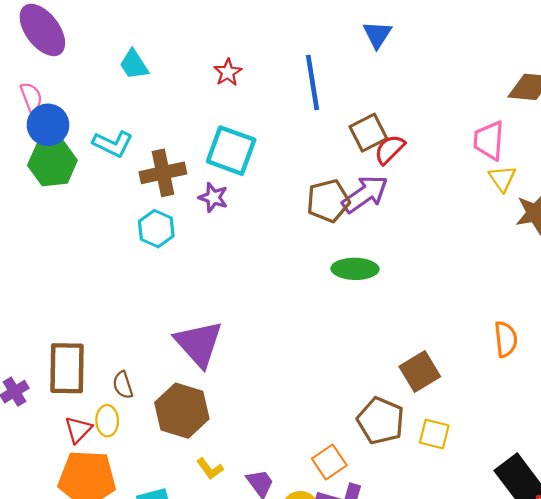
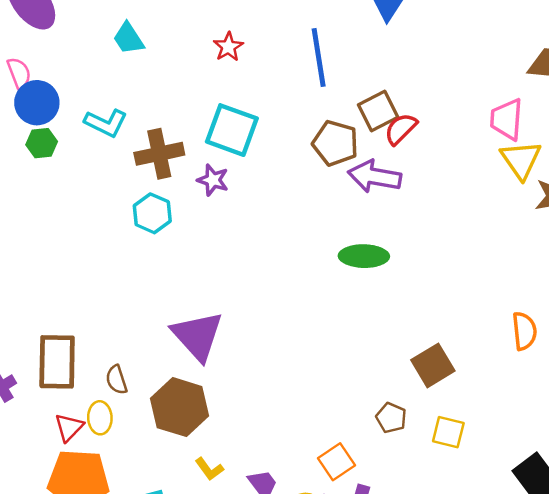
green hexagon: (52, 163) -> (42, 143), size x0.6
yellow triangle: (502, 178) -> (521, 160), size x1.4
purple arrow: (365, 194) -> (375, 176), turned -135
brown pentagon: (328, 201) -> (335, 143), moved, turned 30
brown pentagon: (381, 421) -> (391, 418), size x0.6

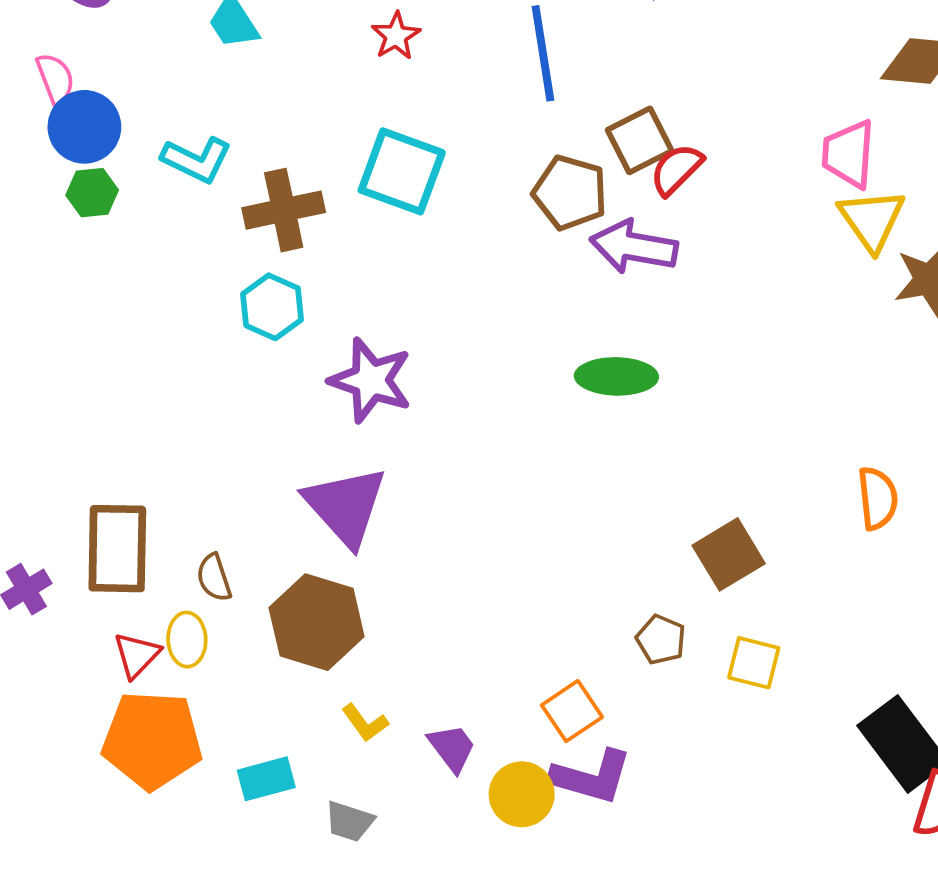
purple star: (213, 180) -> (371, 380), moved, size x1.6

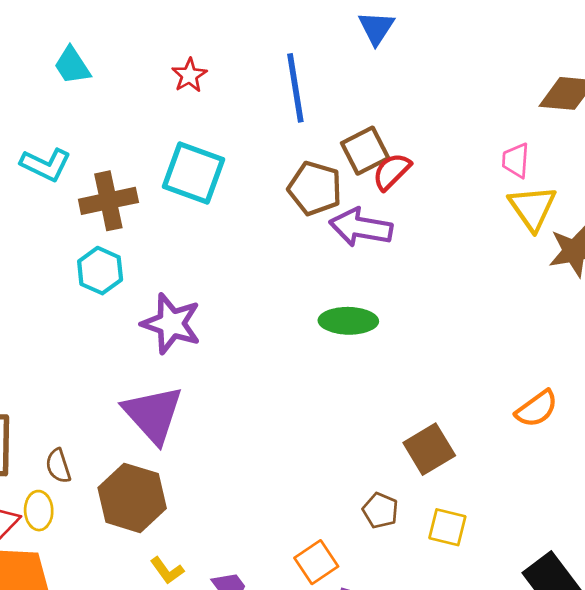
pink trapezoid: (849, 154) -> (516, 160), size x0.7
orange semicircle: (878, 498) -> (537, 409), turned 60

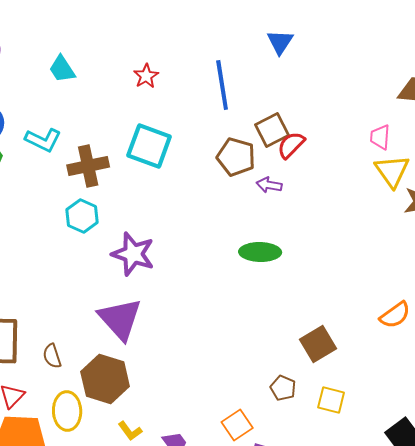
purple arrow: (361, 227) -> (269, 185), size x0.6
yellow ellipse: (39, 511) -> (67, 411), moved, size x1.4

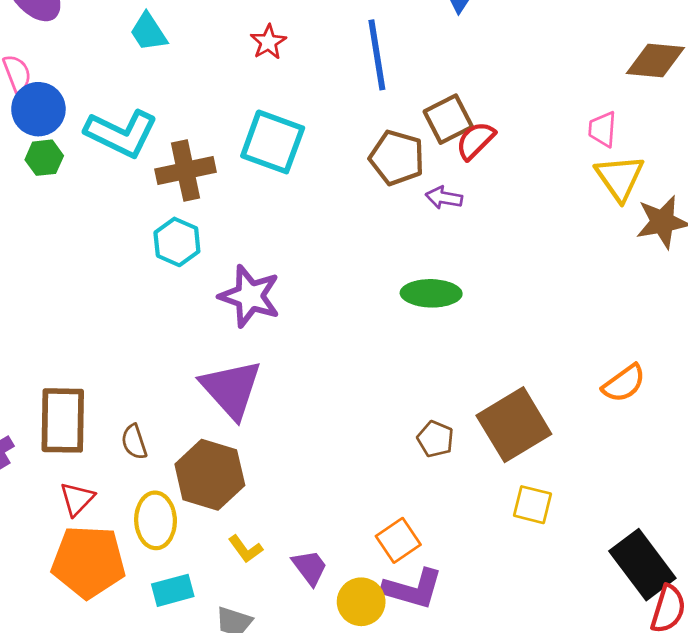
cyan L-shape: (43, 140) -> (121, 133), size x1.4
brown square: (318, 344) -> (514, 425), size x1.4
brown pentagon: (283, 388) -> (435, 439), moved

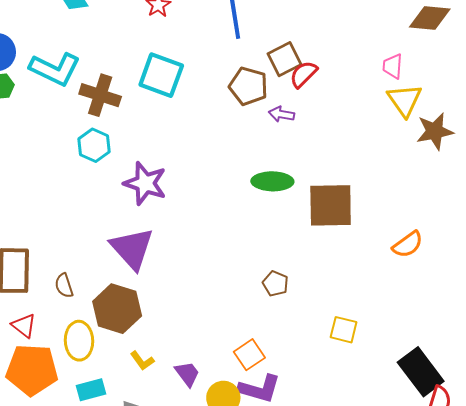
brown cross: (186, 171) -> (100, 95), turned 30
brown square: (514, 425) -> (331, 205), moved, turned 30
red triangle: (77, 499) -> (24, 326), turned -36

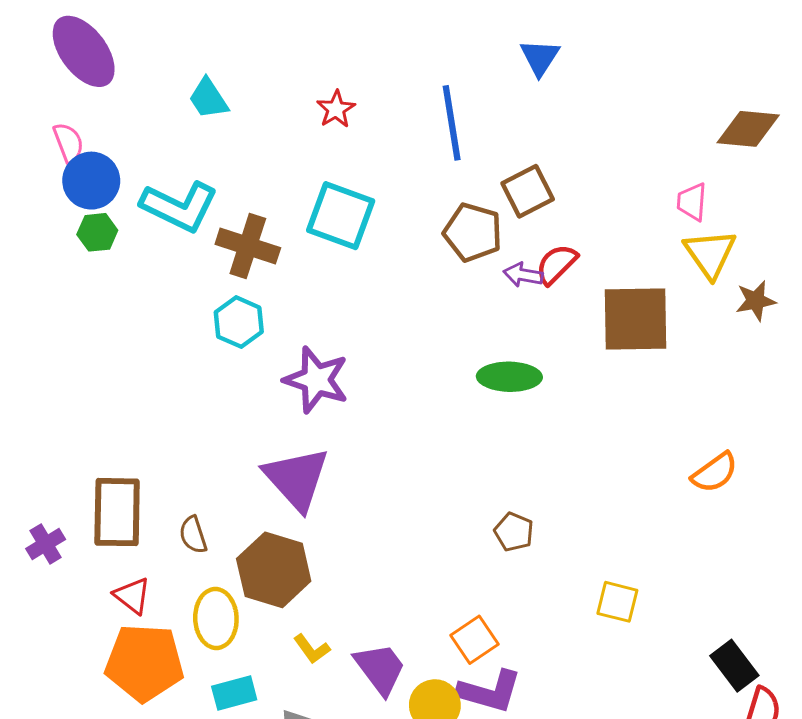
red semicircle: (303, 74) -> (557, 264), moved
brown star: (435, 131) -> (756, 301), size x0.7
brown square: (331, 205) -> (636, 319), moved
black rectangle: (421, 372) -> (734, 666), size x0.7
purple trapezoid: (187, 374) -> (380, 669), size x1.4

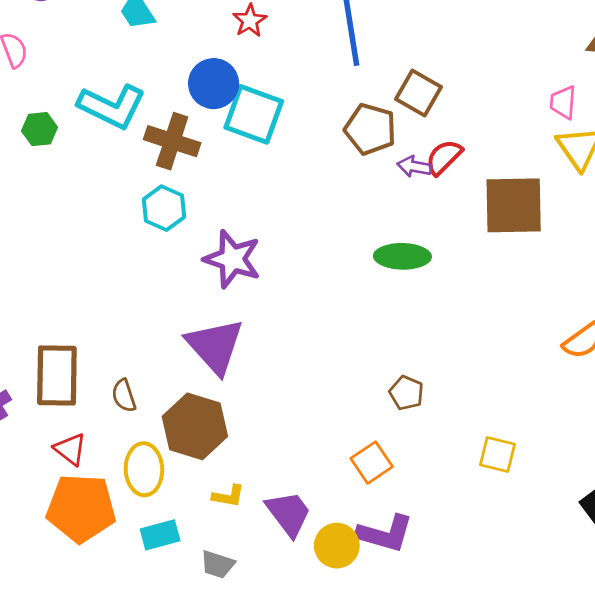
blue circle: (91, 181) -> (214, 84), moved
brown square: (528, 191) -> (418, 93), turned -33
orange square: (474, 640) -> (372, 463), moved
yellow L-shape: (312, 649) -> (228, 496), turned -44

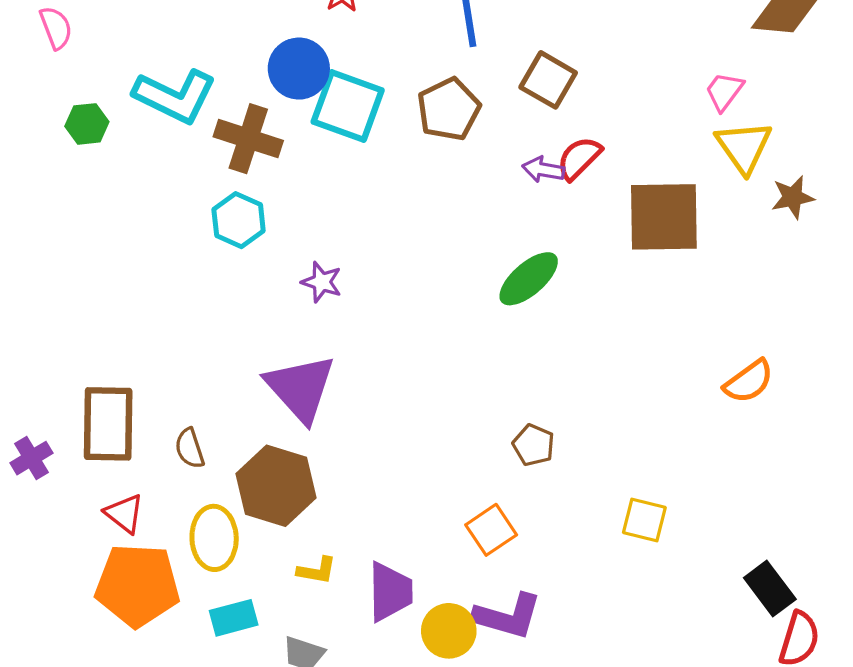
pink trapezoid: (563, 102) -> (724, 91), turned 33
brown pentagon: (370, 129) -> (449, 109), moved, turned 30
green ellipse: (402, 256) -> (529, 279), turned -42
purple star: (232, 259) -> (322, 282), size x0.6
purple trapezoid: (289, 513) -> (390, 592), turned 36

